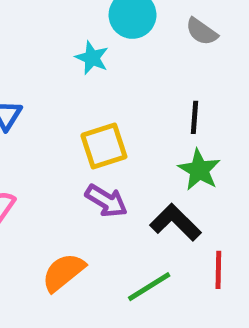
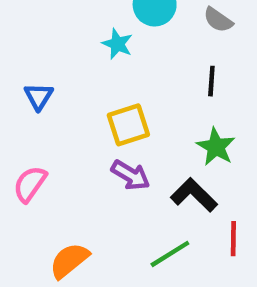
black line: (194, 117) -> (211, 81), moved
orange semicircle: (63, 272) -> (69, 261), moved

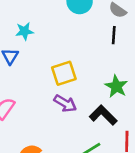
cyan star: (117, 44) -> (25, 31), moved, turned -30
black line: (211, 81) -> (114, 35), moved

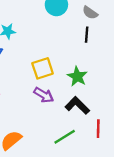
green star: (116, 86) -> (77, 76), moved

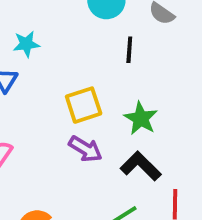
black line: (87, 35) -> (129, 50), moved

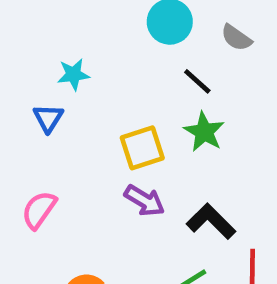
black line: (129, 50) -> (197, 81), turned -52
green star: (141, 118) -> (204, 132), moved

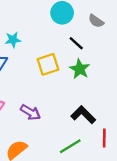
yellow square: (142, 148) -> (48, 64), moved
purple arrow: (145, 201) -> (30, 112), moved

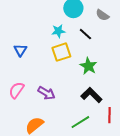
cyan star: (13, 40) -> (58, 31), moved
green star: (80, 69) -> (88, 66), moved

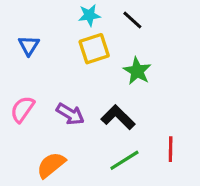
black L-shape: (91, 95) -> (118, 117), moved

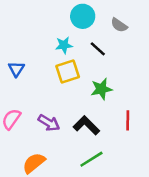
green star: (137, 71) -> (101, 89), turned 30
red line: (171, 149) -> (128, 120), moved

